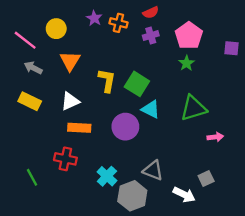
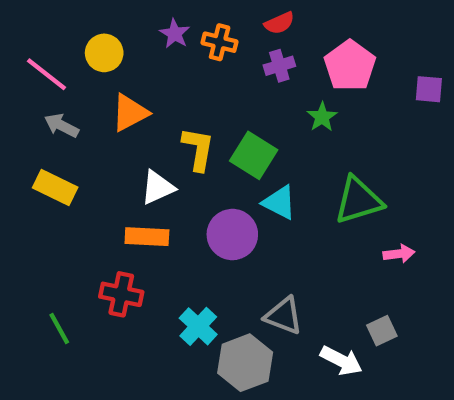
orange triangle: (70, 61) -> (130, 113), turned 30
green star: (186, 63) -> (322, 117), moved
white triangle: (70, 101) -> (158, 188), moved

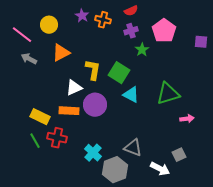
green star: (322, 117) -> (142, 50), moved
yellow rectangle: (55, 188) -> (40, 117), moved
purple circle: (232, 235) -> (95, 105), moved
green line: (59, 329) -> (35, 141), moved

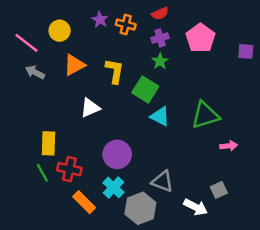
green star: (142, 50) -> (160, 61), moved
yellow L-shape: (93, 70) -> (115, 71), moved
purple circle: (95, 105) -> (117, 154), moved
orange rectangle: (69, 111) -> (84, 202), moved, turned 42
yellow rectangle: (40, 117) -> (49, 143), turned 66

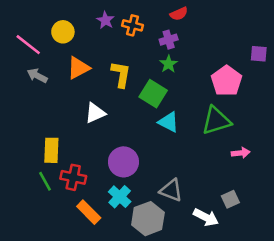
red semicircle: (160, 13) -> (179, 14), moved
pink pentagon: (200, 38) -> (227, 81), moved

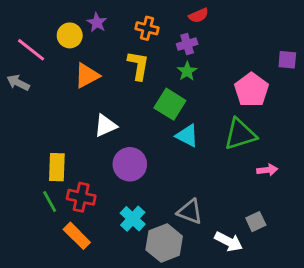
purple star: (105, 20) -> (97, 23), moved
yellow L-shape: (121, 74) -> (138, 65), moved
gray arrow: (37, 76) -> (18, 83), moved
purple circle: (123, 162) -> (130, 164), moved
orange rectangle: (89, 212) -> (77, 236), moved

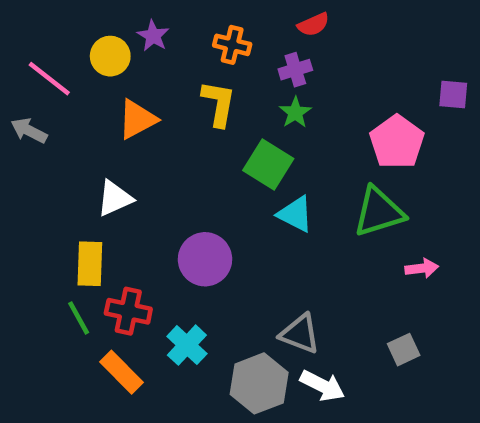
white triangle: (105, 126) -> (115, 198), moved
cyan cross: (133, 219) -> (187, 345), moved
white arrow: (229, 242) -> (322, 386), moved

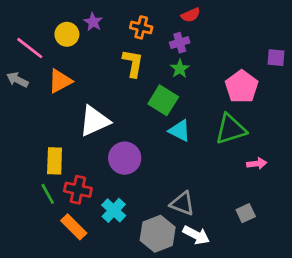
orange triangle: (137, 119) -> (60, 81), moved
white triangle: (115, 198) -> (94, 121), moved, size x1.4

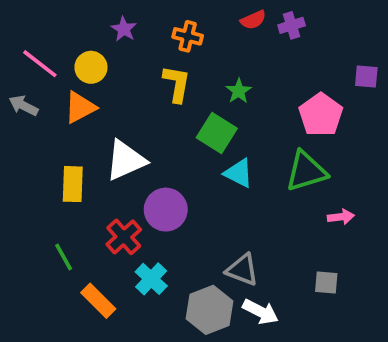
yellow circle: (67, 34) -> (91, 67), moved
purple cross: (180, 43) -> (292, 25), moved
yellow rectangle: (55, 161) -> (73, 184), moved
red cross: (78, 190) -> (124, 237), moved, turned 36
gray square: (246, 213) -> (326, 283), turned 30

